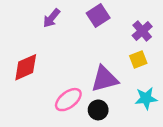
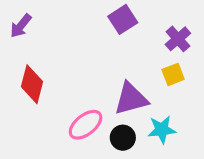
purple arrow: (52, 18) -> (21, 26), moved
red diamond: (26, 67) -> (32, 84), turned -52
cyan star: (146, 98) -> (162, 130), moved

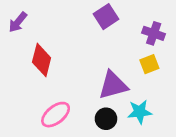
purple cross: (178, 39) -> (154, 33), turned -30
red diamond: (32, 84) -> (42, 60), moved
pink ellipse: (86, 125) -> (56, 115), moved

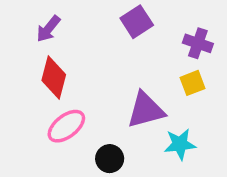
purple arrow: (18, 22) -> (48, 29), moved
pink ellipse: (56, 115) -> (66, 126), moved
black circle: (106, 119) -> (110, 159), moved

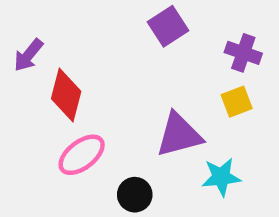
purple arrow: (48, 29) -> (28, 55), moved

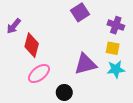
yellow square: (237, 102) -> (113, 48), turned 32
cyan star: (221, 177) -> (116, 69), moved

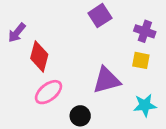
cyan star: (116, 69) -> (145, 105), moved

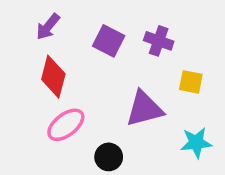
purple square: (100, 16) -> (109, 41), moved, turned -30
purple cross: (145, 31) -> (159, 41), moved
purple arrow: (17, 33) -> (48, 27), moved

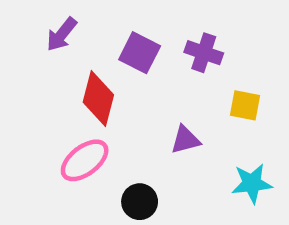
red diamond: (53, 77) -> (98, 99), moved
purple triangle: (144, 109) -> (185, 140), size x0.6

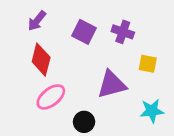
red diamond: (98, 99) -> (41, 60), moved
purple triangle: (185, 140) -> (112, 84), size x1.6

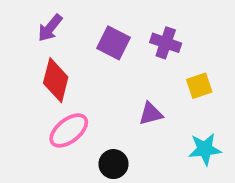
yellow square: (148, 64) -> (199, 86), turned -30
purple triangle: (112, 84) -> (151, 114), size x0.6

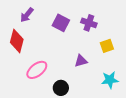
red diamond: (56, 80) -> (17, 41), moved

